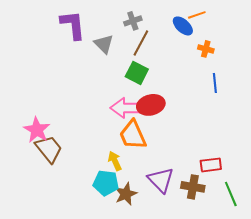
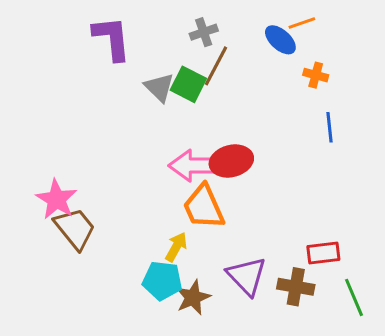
gray triangle: (104, 44) -> (159, 87), moved
green square: (137, 73) -> (188, 84), moved
yellow arrow: (115, 161) -> (176, 247), turned 54

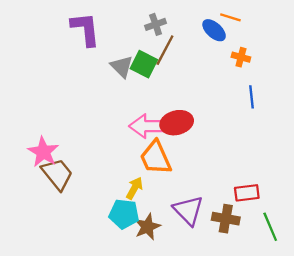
orange line: (302, 23) -> (230, 17), turned 36

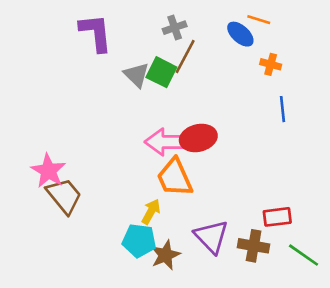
green line: (270, 227) -> (304, 255), turned -32

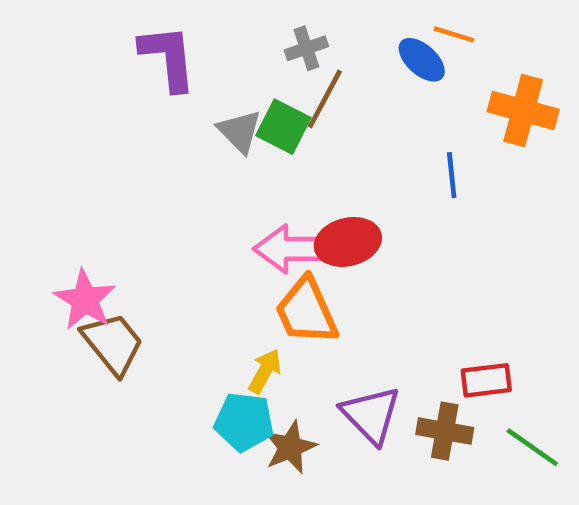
orange cross: (271, 64) -> (523, 111), moved, size x1.8
blue line: (282, 109) -> (452, 175), moved

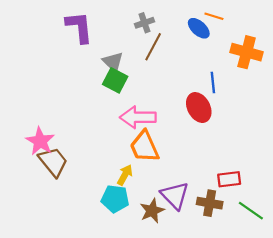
green square: (283, 127) -> (115, 80), moved
red ellipse: (348, 242) -> (199, 108), moved, turned 76
brown star: (290, 447) -> (152, 211), moved

